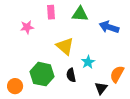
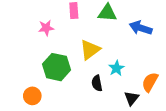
yellow triangle: (65, 46) -> (90, 50), turned 42
green hexagon: (42, 74) -> (57, 67), moved

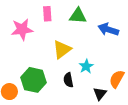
pink star: (46, 28) -> (22, 29), size x1.5
green hexagon: (57, 67) -> (34, 80), moved

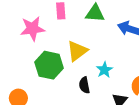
green hexagon: (34, 80) -> (49, 65), moved

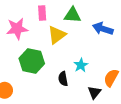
yellow triangle: (77, 51) -> (57, 35), moved

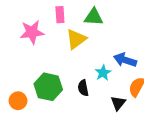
blue arrow: (103, 29) -> (125, 60), moved
green hexagon: (32, 61) -> (48, 87), moved

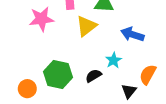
blue arrow: (125, 60) -> (132, 34), moved
black semicircle: (83, 88) -> (93, 76), turned 70

